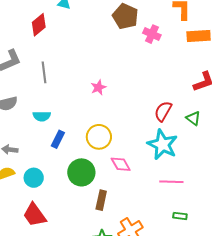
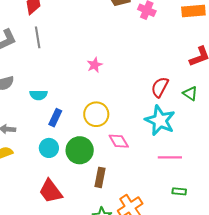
gray line: (44, 72) -> (38, 37), moved
cyan circle: (34, 178) -> (49, 148), moved
red trapezoid: (35, 215) -> (51, 191), moved

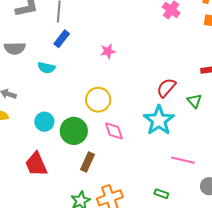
blue rectangle: (55, 118) -> (62, 39), moved
pink line: (170, 157) -> (183, 160), moved

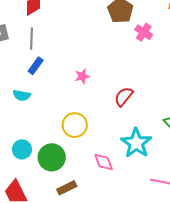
red semicircle: (166, 88) -> (124, 97), moved
pink diamond: (114, 131) -> (104, 162), moved
brown rectangle: (87, 162) -> (67, 188), turned 42

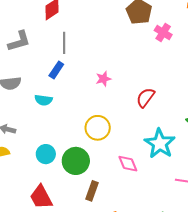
gray line: (31, 39) -> (64, 43), moved
brown rectangle: (67, 188) -> (92, 191), turned -42

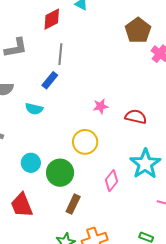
pink star: (103, 79) -> (101, 106), moved
red semicircle: (145, 98) -> (136, 117), turned 60
pink diamond: (128, 164) -> (112, 181), turned 55

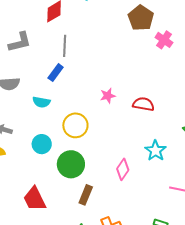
yellow circle: (85, 142) -> (75, 125), moved
cyan circle: (31, 163) -> (42, 144), moved
cyan star: (145, 164) -> (156, 151), size x0.7

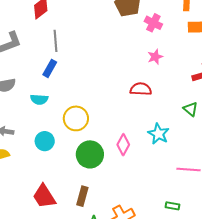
pink star: (108, 96) -> (155, 57), moved
green circle: (71, 164) -> (90, 154), moved
pink diamond: (123, 169) -> (123, 145), moved
brown rectangle: (86, 195) -> (82, 196), moved

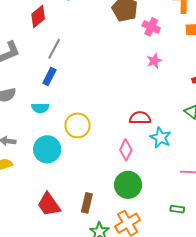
gray line: (55, 41) -> (54, 49), turned 35
red semicircle: (141, 89) -> (140, 118), moved
cyan circle: (45, 141) -> (47, 149), size x1.4
green circle: (90, 154) -> (128, 185), moved

